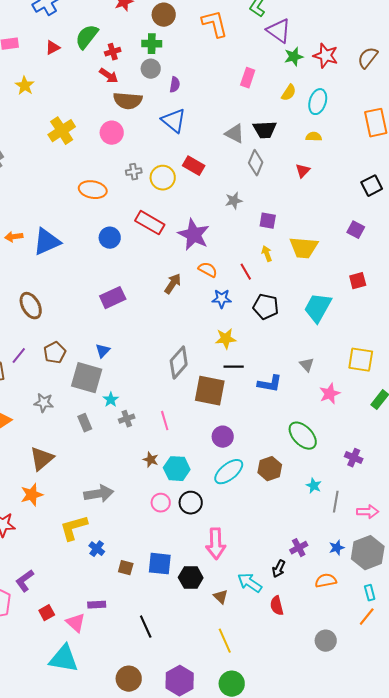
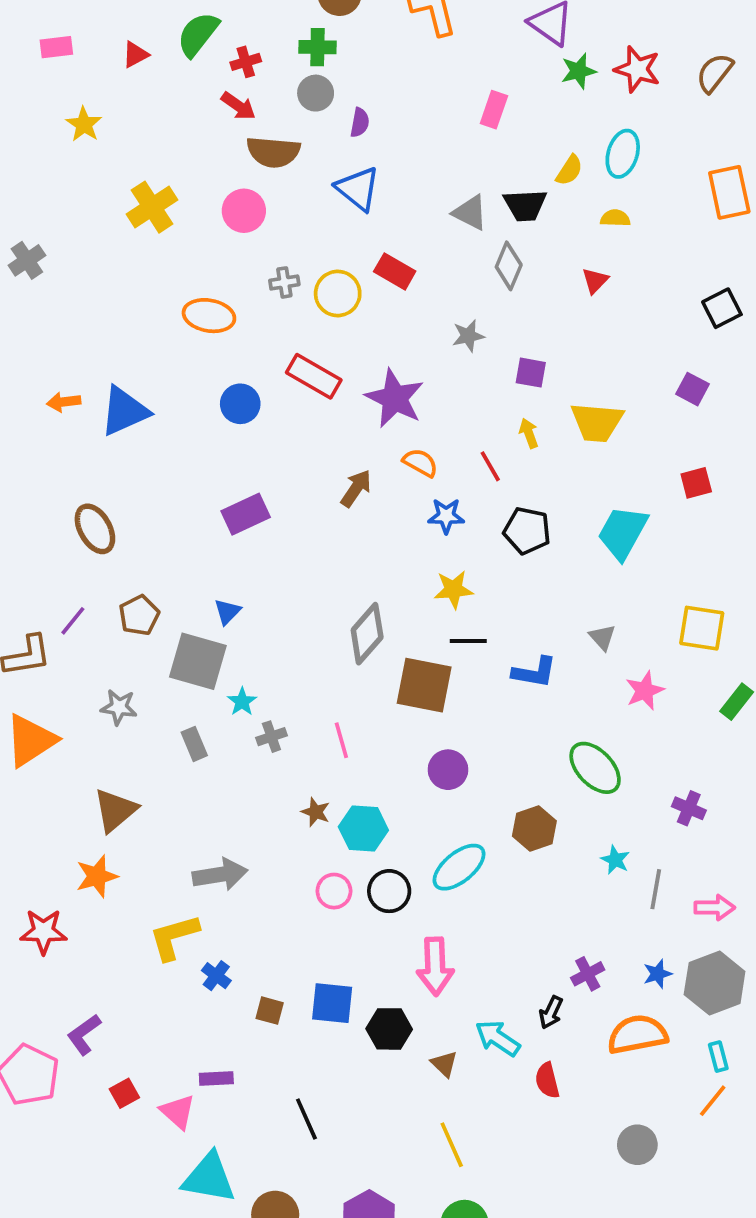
yellow semicircle: (289, 93) -> (569, 170), moved
cyan ellipse: (229, 472) -> (459, 867), moved
orange semicircle: (326, 581) -> (637, 1034), size x1.5
cyan triangle: (64, 659) -> (209, 1178), moved

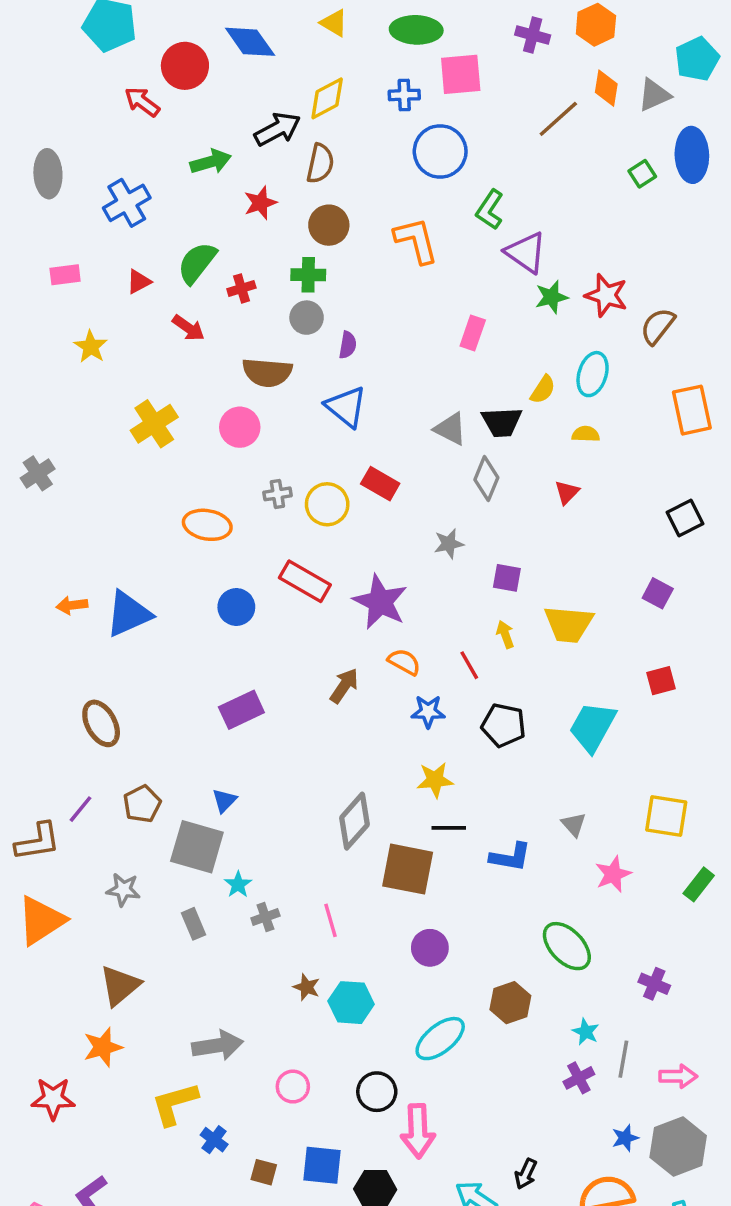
brown semicircle: (715, 73) -> (658, 326), moved
red arrow: (238, 106) -> (188, 328), moved
pink circle: (334, 891) -> (293, 1087), moved
black circle: (389, 891) -> (377, 1092), moved
purple cross: (588, 974) -> (579, 1078), moved

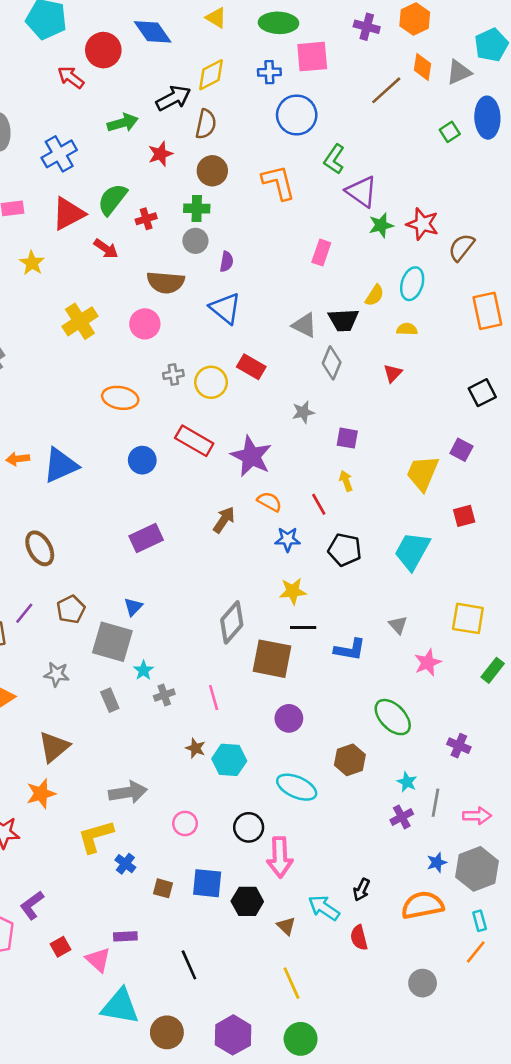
red triangle: (139, 282) -> (68, 214), size x1.8
yellow trapezoid: (569, 624) -> (423, 473), moved, turned 108
cyan ellipse: (440, 1039) -> (297, 787), turned 63

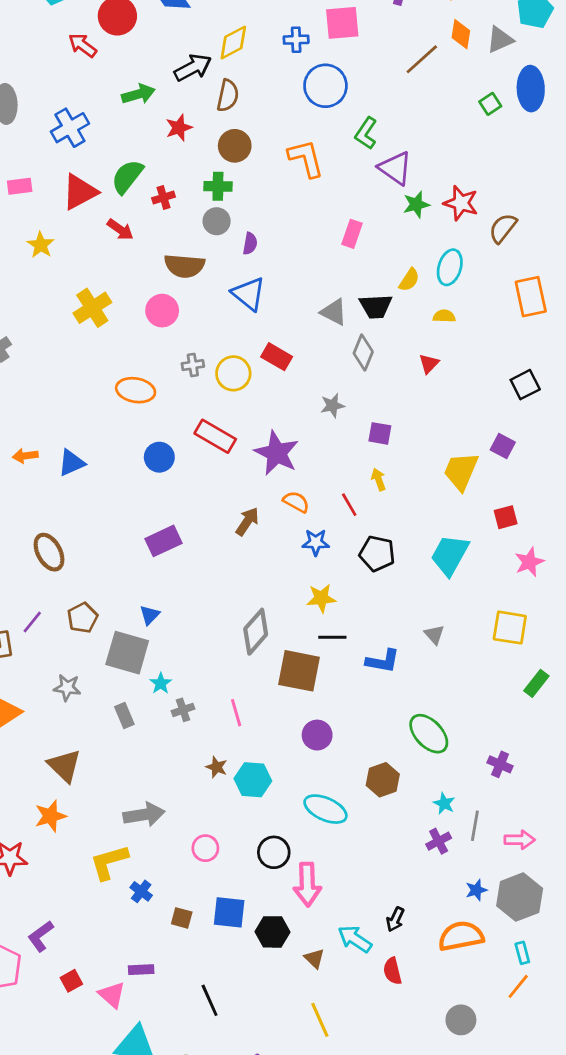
blue triangle: (60, 465) -> (71, 463), size x0.7
pink star: (428, 663) -> (529, 562), moved
brown triangle: (54, 747) -> (64, 766), turned -36

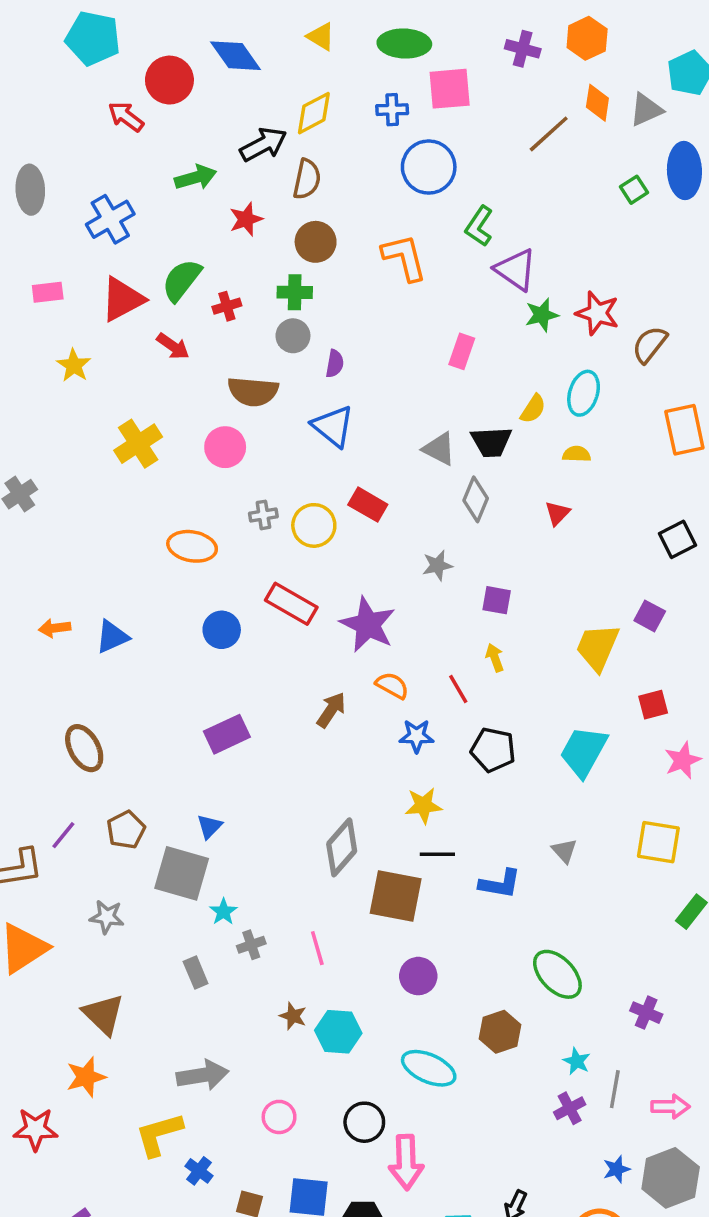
gray rectangle: (124, 715) -> (196, 973), moved

